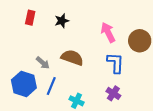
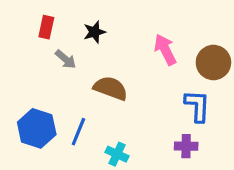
gray arrow: (43, 63) -> (66, 59), moved
blue L-shape: (115, 63) -> (197, 106), moved
purple cross: (113, 93) -> (186, 146), moved, turned -32

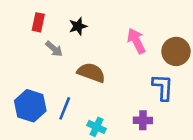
purple cross: (186, 146) -> (143, 120), moved

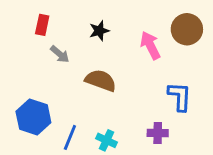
black star: (78, 26) -> (99, 31), moved
brown circle: (176, 51) -> (187, 29), moved
blue line: (65, 108) -> (70, 137), moved

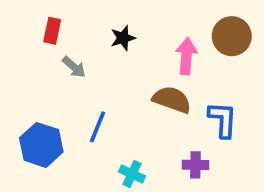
pink arrow: (150, 45) -> (186, 56), turned 32
brown semicircle: (101, 80) -> (172, 100), moved
blue line: (70, 137) -> (98, 127), moved

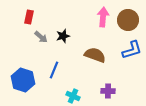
black star: (123, 38) -> (63, 36), moved
pink arrow: (186, 56) -> (103, 17), moved
blue L-shape: (223, 120) -> (132, 50), moved, turned 70

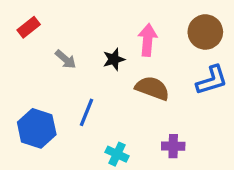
red rectangle: (29, 17) -> (29, 27), moved, turned 40
pink arrow: (103, 17) -> (148, 40), moved
black star: (63, 36) -> (114, 59), moved

